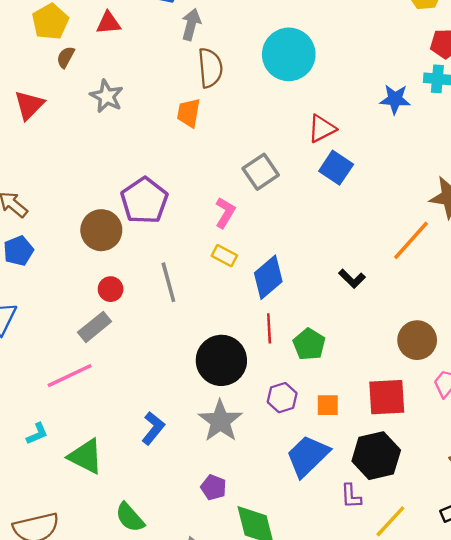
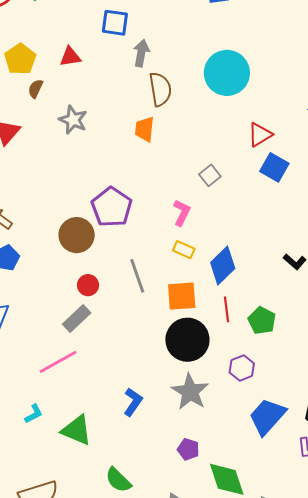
gray square: (261, 172) -> (210, 175), size x0.7
orange square: (328, 405) -> (182, 296), moved, size x1.5

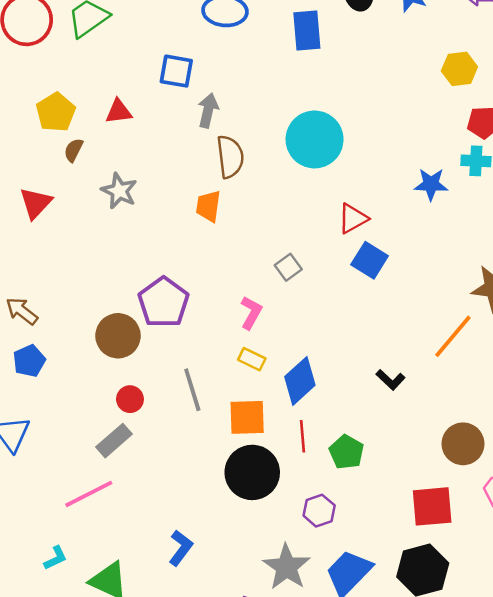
gray star: (190, 392) -> (287, 567), moved

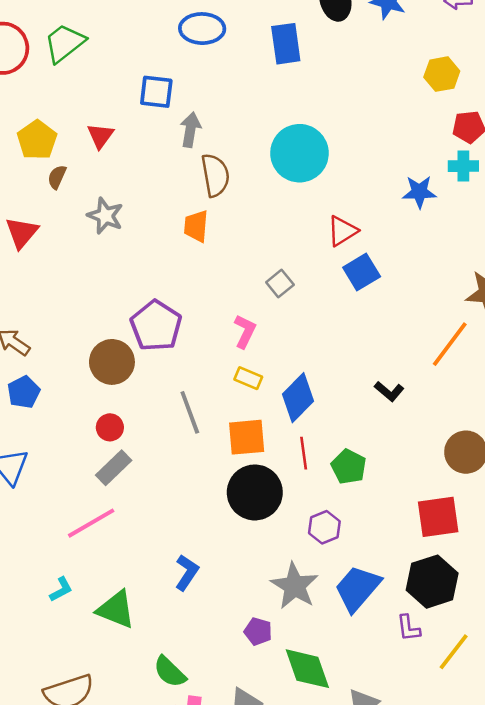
red triangle: (119, 112) -> (100, 136), turned -44
blue square: (370, 260) -> (362, 272), turned 30
red circle: (130, 399) -> (110, 427), moved

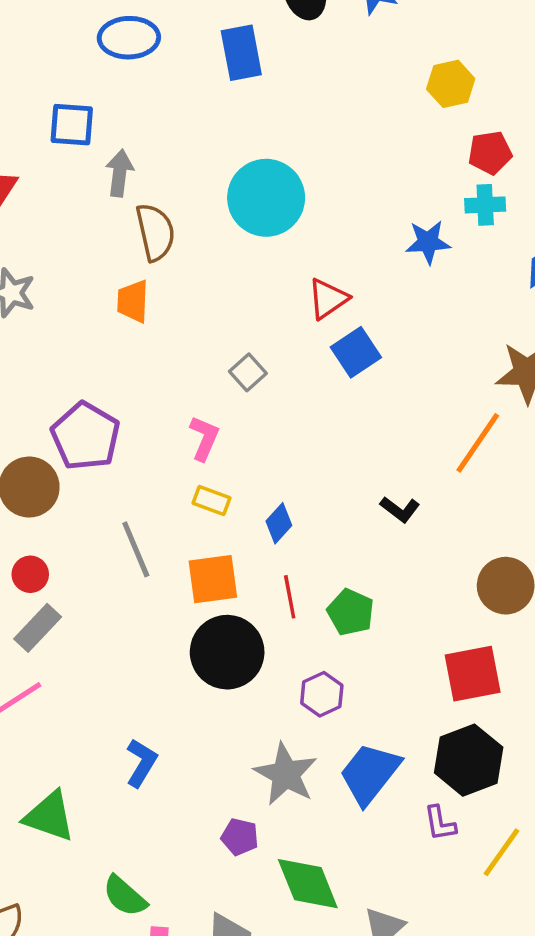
blue diamond: (298, 398) -> (279, 523), size x0.6

